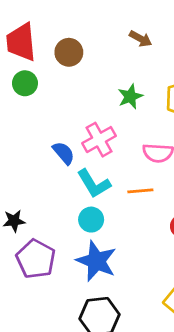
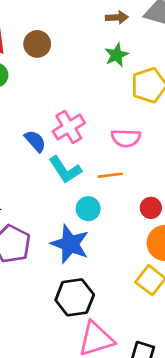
brown arrow: (141, 39) -> (117, 17), moved, turned -30
green star: (130, 96) -> (116, 55), moved
cyan circle: (91, 220) -> (88, 209), moved

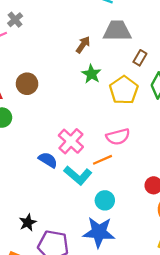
brown arrow: (117, 17) -> (83, 45), turned -36
orange line: (110, 175) -> (103, 160), moved

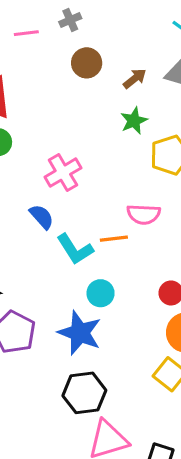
gray cross: (15, 20) -> (70, 20), moved
brown circle: (27, 84) -> (87, 63), moved
pink cross: (71, 141) -> (63, 173), moved

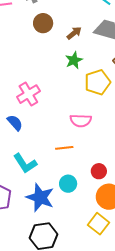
orange line: (114, 239) -> (64, 148), moved
cyan L-shape: (75, 249) -> (25, 163), moved
cyan circle: (101, 293) -> (68, 184), moved

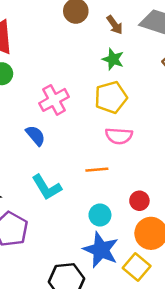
brown arrow: (74, 33) -> (115, 25), turned 91
green star: (74, 60) -> (113, 59), turned -30
yellow pentagon: (97, 82) -> (111, 97), moved
blue star: (40, 197) -> (101, 250), moved

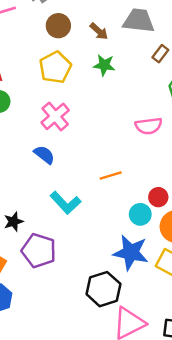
yellow pentagon: (111, 97) -> (55, 67), moved
pink semicircle: (119, 136) -> (149, 126), moved
cyan circle: (100, 215) -> (140, 214), moved

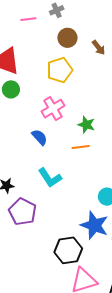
green star: (104, 65) -> (86, 125), moved
orange line: (111, 175) -> (81, 147), moved

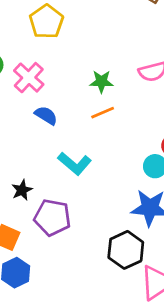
pink cross: (53, 109) -> (29, 78), moved

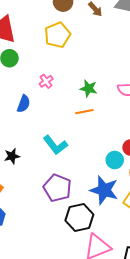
pink cross: (29, 78) -> (46, 81), moved, size x0.6
blue semicircle: (46, 115) -> (24, 104), moved, turned 66
purple pentagon: (52, 218) -> (57, 188), moved

